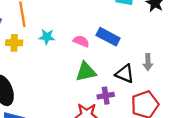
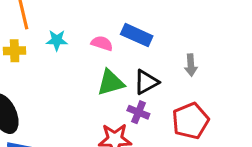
black triangle: (125, 74) -> (146, 82), moved, turned -48
purple cross: (106, 96) -> (138, 112), turned 35

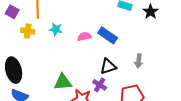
pink semicircle: (102, 43) -> (84, 37), turned -40
green triangle: (111, 83) -> (63, 82), moved

